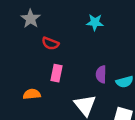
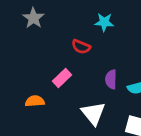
red semicircle: (50, 43) -> (81, 47), moved
pink rectangle: (57, 73) -> (62, 78), turned 35

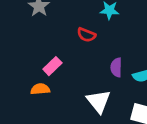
pink rectangle: (62, 78) -> (52, 66), moved

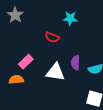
white triangle: (99, 101) -> (55, 72), moved, turned -42

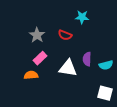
gray star: (15, 15) -> (37, 35), moved

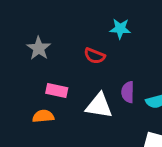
gray star: (37, 35) -> (39, 48), moved
pink rectangle: (40, 58) -> (57, 91), turned 56

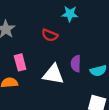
pink rectangle: (57, 91) -> (20, 62), turned 63

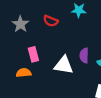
red semicircle: (50, 35) -> (51, 21), moved

